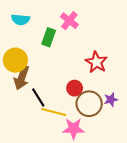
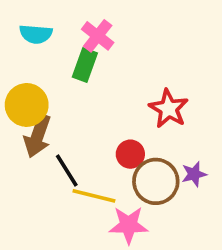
pink cross: (69, 21) -> (98, 36), moved

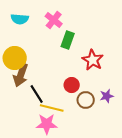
green rectangle: (85, 65) -> (68, 40), moved
brown circle: (156, 181) -> (86, 100), size x0.7
pink star: (129, 225) -> (47, 124), moved

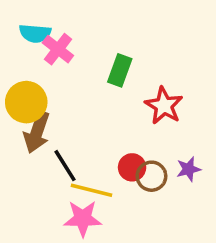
pink cross: (54, 20) -> (58, 49), moved
red circle: (72, 85) -> (132, 167), moved

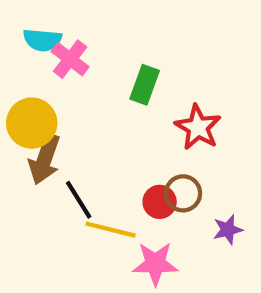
purple star: (189, 169) -> (228, 230), moved
brown circle: (151, 176) -> (183, 193), moved
pink star: (83, 219) -> (155, 264), moved

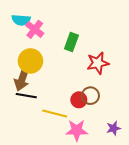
yellow circle: (32, 123) -> (30, 61), moved
red star: (198, 127) -> (98, 63), turned 30
black line: (79, 200) -> (26, 96), moved, turned -48
purple star: (228, 230) -> (114, 128), moved

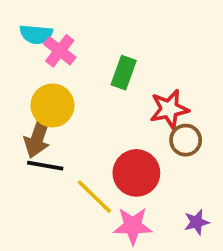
brown circle: (90, 96) -> (186, 140), moved
red circle: (79, 100) -> (136, 173), size x1.6
yellow line: (55, 113) -> (94, 197), turned 30

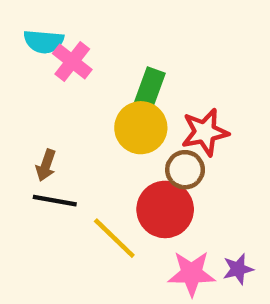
yellow circle: (52, 105) -> (141, 128), moved
brown arrow: (38, 136) -> (46, 165), size x0.6
brown circle: (186, 140) -> (185, 170), moved
pink star: (133, 226) -> (192, 273), moved

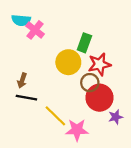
green rectangle: (150, 88) -> (84, 43), moved
red circle: (165, 209) -> (99, 98), moved
purple star: (238, 269) -> (116, 117), moved
pink star: (192, 273) -> (77, 130), moved

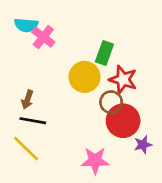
red star: (99, 64) -> (123, 80), turned 30
yellow line: (55, 116) -> (26, 149), moved

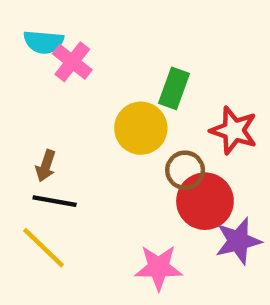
red star: (123, 80) -> (234, 130), moved
purple star: (143, 145) -> (238, 241), size x1.5

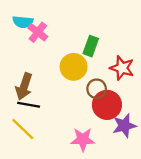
brown arrow: (46, 166) -> (24, 86), size x1.6

